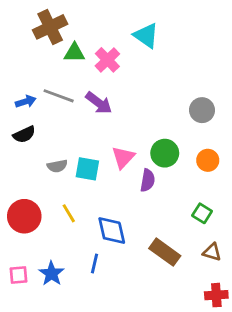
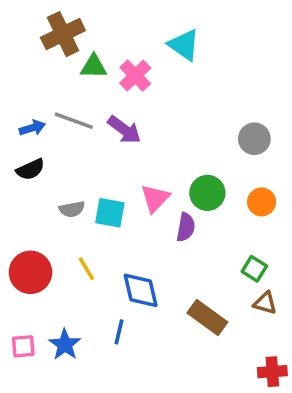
brown triangle: (212, 252) -> (265, 303), moved

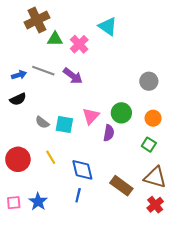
gray semicircle: (72, 209) -> (42, 122), turned 48
green square: (254, 269) -> (149, 145), moved
brown triangle: (265, 303) -> (155, 177), size x1.6
blue line: (119, 332) -> (78, 195), moved
red cross: (272, 372) -> (155, 205), moved, turned -35

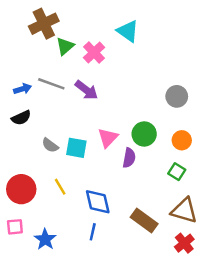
green triangle: (55, 39) -> (65, 46), turned -42
pink square: (14, 203) -> (15, 227), moved

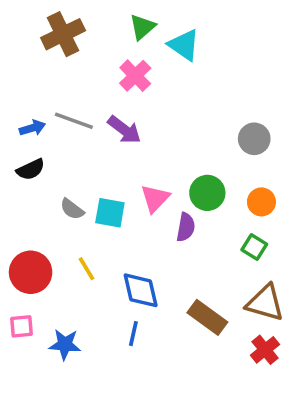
green triangle: (65, 46) -> (142, 27), moved
blue star: (45, 239) -> (65, 344), turned -30

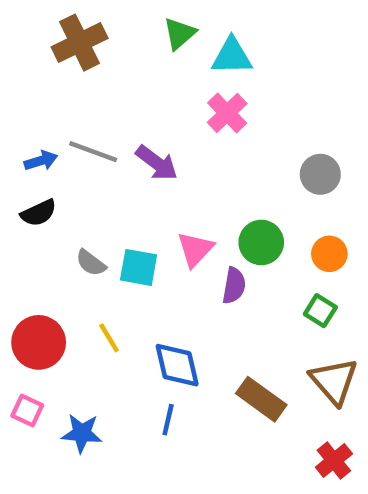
cyan triangle: (184, 45) -> (232, 56), turned -36
pink cross: (135, 76) -> (227, 113), moved
brown triangle: (265, 303) -> (334, 381), turned 33
pink square: (22, 326) -> (27, 411), turned 30
red cross: (265, 350) -> (334, 461), moved

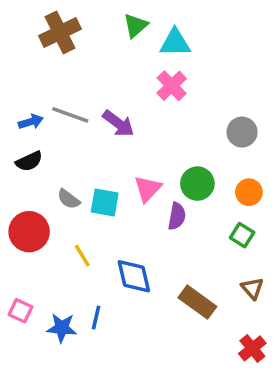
red circle: (39, 342) -> (29, 232), moved
brown triangle: (334, 381) -> (252, 288), size x0.6
blue line: (168, 420) -> (96, 318), moved

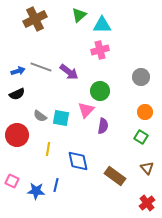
pink cross: (172, 86) -> (100, 50), turned 30
green circle: (197, 184) -> (100, 91), moved
yellow line: (82, 256) -> (48, 149), turned 40

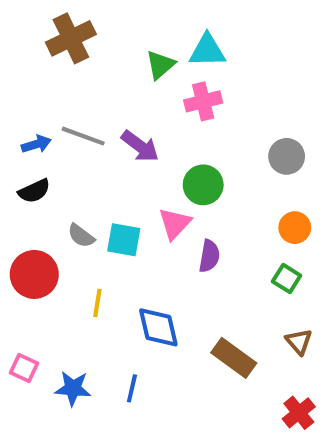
green triangle: (79, 15) -> (160, 65), moved
blue line: (56, 185) -> (132, 388), moved

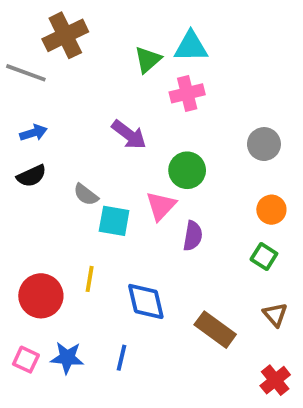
gray line: (83, 136) -> (26, 73), moved
gray semicircle: (81, 236) -> (86, 195), moved
red circle: (34, 274) -> (41, 296), moved
pink square: (24, 368) -> (26, 360), moved

